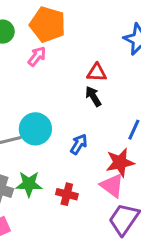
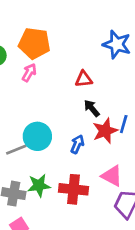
black arrow: (93, 96) -> (92, 108), moved
red star: (120, 162) -> (105, 131), moved
red cross: (67, 194) -> (73, 189), size x1.5

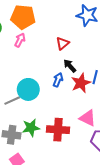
red triangle: (84, 79) -> (63, 43), turned -32
blue arrow: (77, 144) -> (58, 80), moved

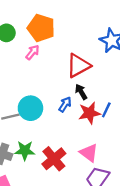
red triangle: (63, 43) -> (78, 66), size x1.6
red cross: (58, 130) -> (54, 159), turned 35

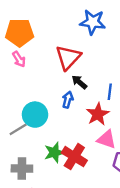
pink arrow: (32, 52) -> (19, 59), turned 126
red star: (89, 113) -> (98, 114), moved
green star: (25, 151) -> (54, 153), moved

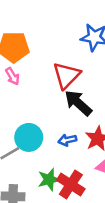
black arrow: (79, 82) -> (78, 103), size x1.6
blue arrow: (68, 100) -> (67, 140), moved, turned -119

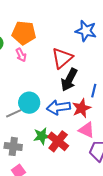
black arrow: (78, 103) -> (69, 80), turned -110
blue arrow: (67, 140) -> (58, 107), size x1.6

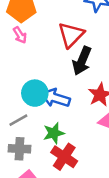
blue arrow: (58, 107) -> (55, 98), moved, turned 30
gray line: (14, 113) -> (18, 120), moved
red cross: (58, 141) -> (64, 157), moved

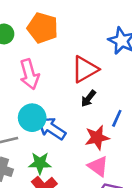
pink arrow: (20, 35) -> (29, 74), moved, size x1.6
black arrow: (82, 61) -> (88, 98), size x0.6

